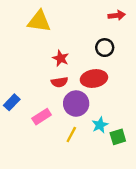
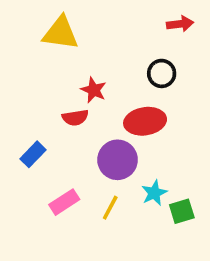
red semicircle: (59, 82) -> (75, 118), moved
blue rectangle: (12, 102) -> (33, 154), moved
pink rectangle: (42, 117) -> (64, 202), moved

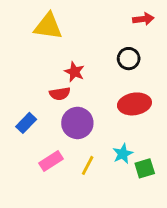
red ellipse: (145, 121) -> (134, 104), moved
purple circle: (118, 160) -> (77, 123), moved

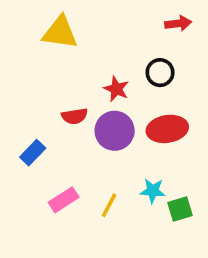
red star: (74, 72) -> (116, 89), moved
purple circle: (77, 123) -> (115, 131), moved
cyan star: (123, 154) -> (153, 191), turned 30

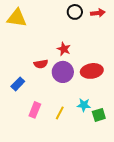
yellow triangle: (60, 33) -> (17, 18), moved
black circle: (160, 73) -> (75, 12), moved
pink rectangle: (64, 200) -> (35, 110), turned -35

